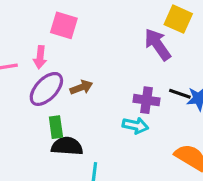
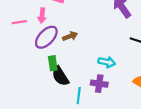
purple cross: (146, 100) -> (99, 84), moved
black semicircle: (67, 146) -> (60, 76), turned -126

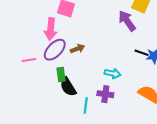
pink arrow: (42, 16) -> (51, 29), size x1.5
pink line: (19, 22) -> (29, 60), moved

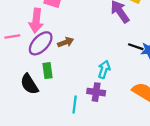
pink line: (29, 60) -> (12, 37), moved
cyan arrow: (113, 73) -> (104, 69), turned -84
black semicircle: (68, 87) -> (29, 84), moved

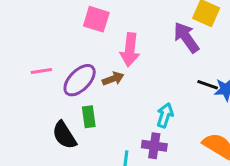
pink arrow: (36, 21) -> (130, 50), moved

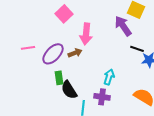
pink square: (96, 19) -> (64, 14), turned 30
black line: (208, 85) -> (137, 49), moved
black semicircle: (64, 135) -> (69, 90), moved

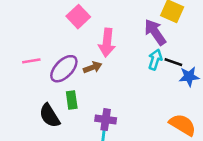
cyan arrow: (109, 77) -> (155, 60), moved
black semicircle: (69, 90) -> (50, 116), moved
purple cross: (102, 97) -> (106, 120), moved

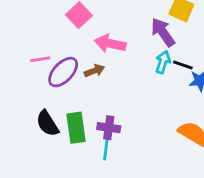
pink arrow: (107, 43) -> (110, 44), turned 96
pink line: (31, 61) -> (40, 59), moved
green rectangle: (72, 100) -> (76, 128), moved, size x1.5

